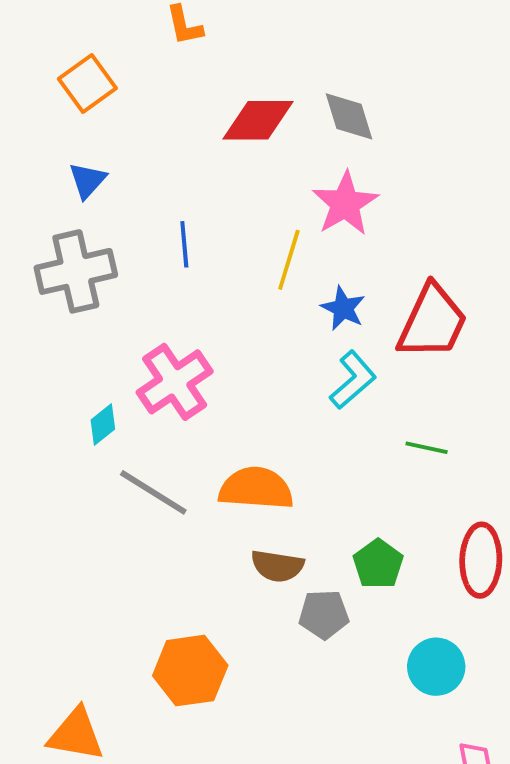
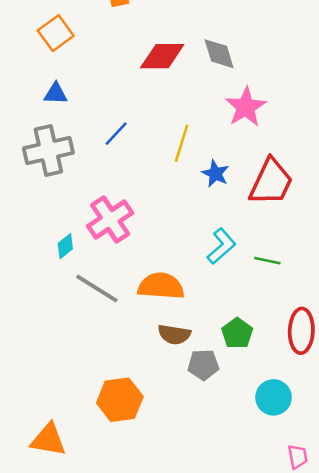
blue triangle: (87, 180) -> (56, 94), turned 50
pink star: (345, 204) -> (246, 107), moved
blue line: (184, 244) -> (116, 134), turned 48
cyan L-shape: (353, 380) -> (221, 246), moved

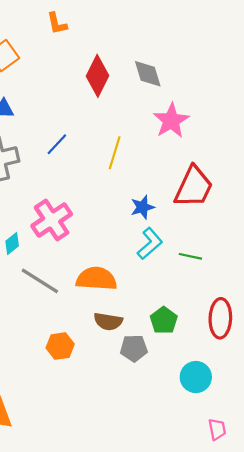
red diamond: (162, 56) -> (98, 76), turned -63
blue star: (215, 174) -> (142, 207), moved, turned 30
orange hexagon: (120, 400) -> (60, 346), moved, size x0.7

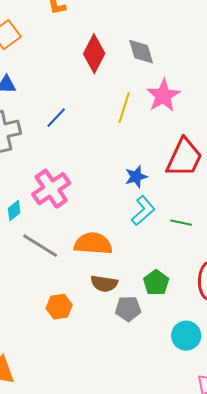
yellow line: (115, 153) -> (124, 108), moved

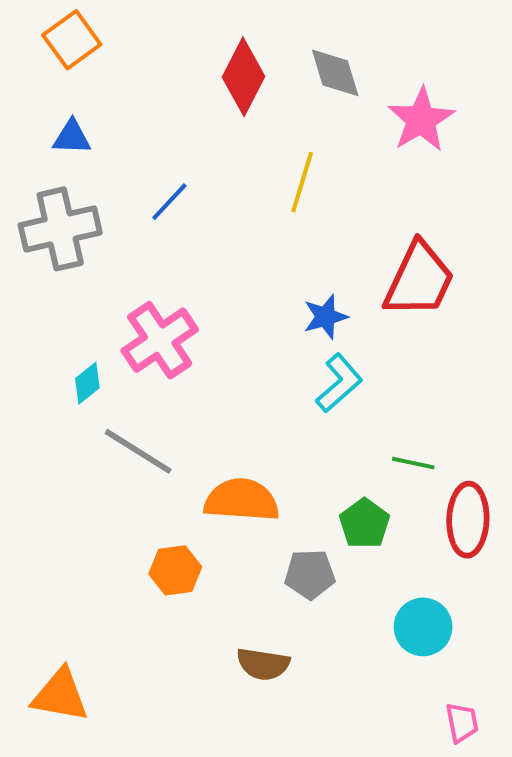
pink star: (163, 96) -> (421, 120), moved
green line: (181, 223) -> (413, 463), moved
orange semicircle: (93, 244) -> (242, 500), moved
brown semicircle: (104, 284) -> (263, 664), moved

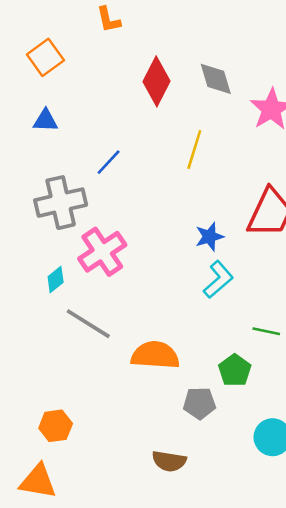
gray cross: (60, 229) -> (61, 203), moved
orange hexagon: (175, 570) -> (56, 426), moved

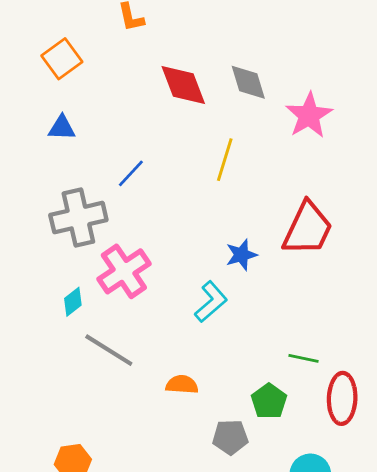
red diamond: (156, 81) -> (183, 85), turned -48
cyan L-shape: (218, 279) -> (211, 302), moved
orange semicircle: (155, 355) -> (182, 385), size x0.6

